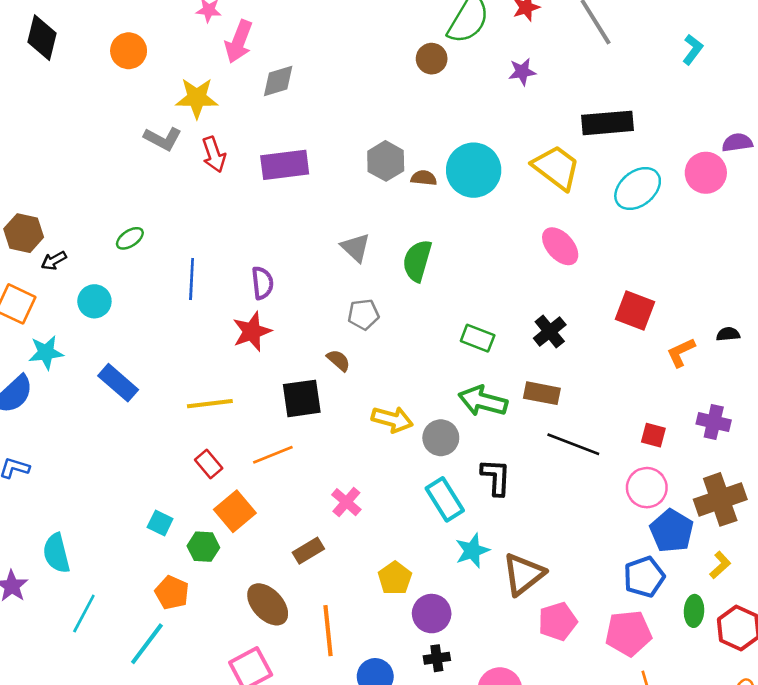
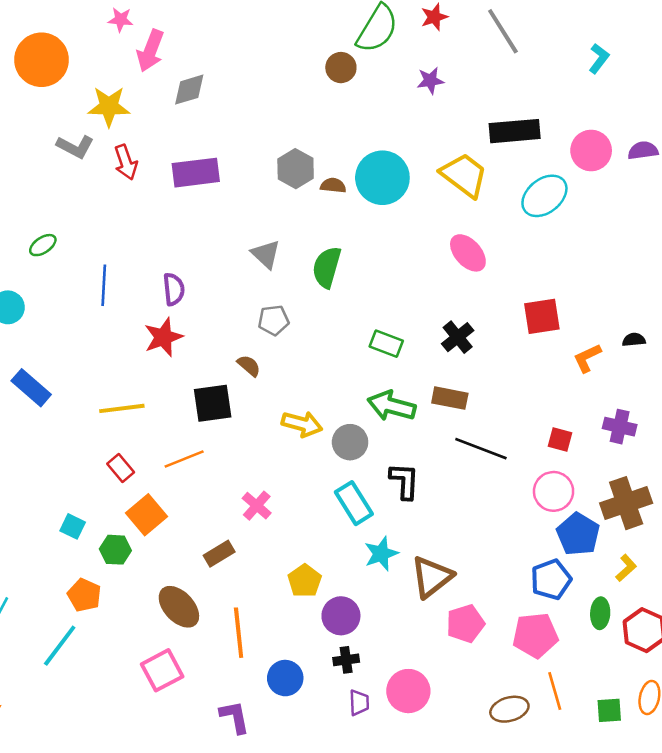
orange circle: (129, 51) -> (42, 60), size x1.5
pink circle: (706, 173) -> (591, 150), moved
red square: (635, 311) -> (542, 316), turned -30

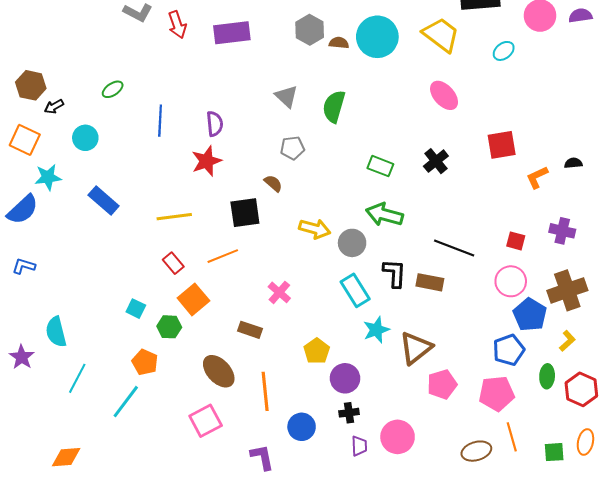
cyan ellipse: (544, 196) -> (504, 51), size x0.6
brown rectangle: (450, 398) -> (430, 282), moved
brown rectangle: (219, 554) -> (250, 330), turned 50

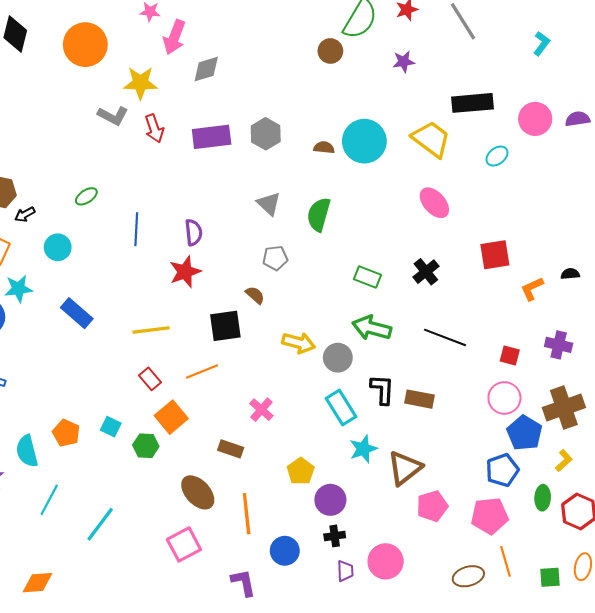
gray hexagon: (310, 30) -> (266, 134), moved
black line: (454, 248) -> (445, 337), moved
orange pentagon: (145, 362) -> (66, 433), moved

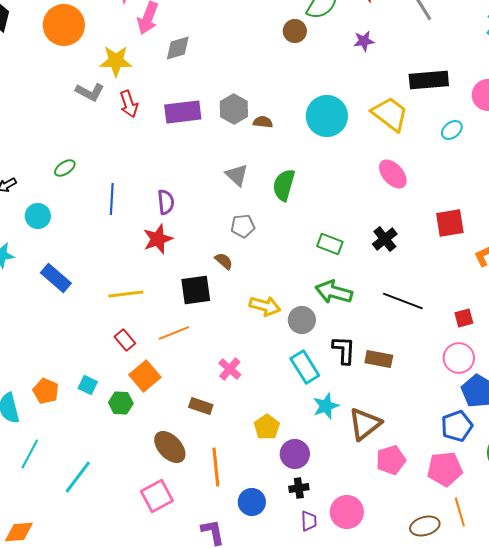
brown semicircle: (324, 148) -> (263, 122), moved
red square: (510, 356) -> (464, 318), turned -30

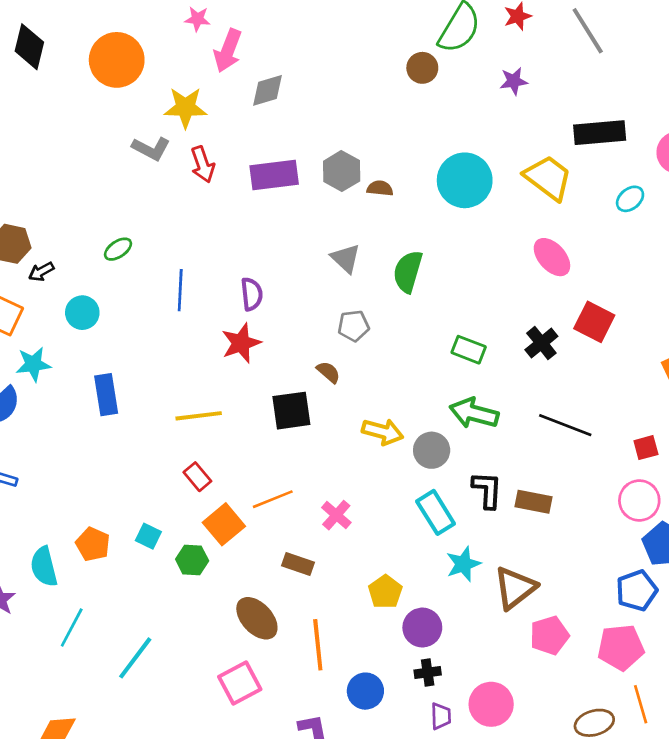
red square: (450, 223) -> (594, 322), moved, turned 36
blue rectangle: (56, 278) -> (106, 395), turned 40
orange line: (174, 333) -> (273, 499), moved

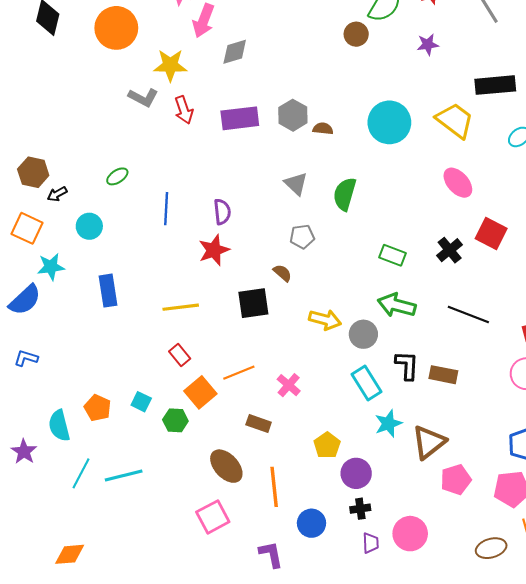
cyan line: (135, 658) -> (124, 475), moved, turned 39

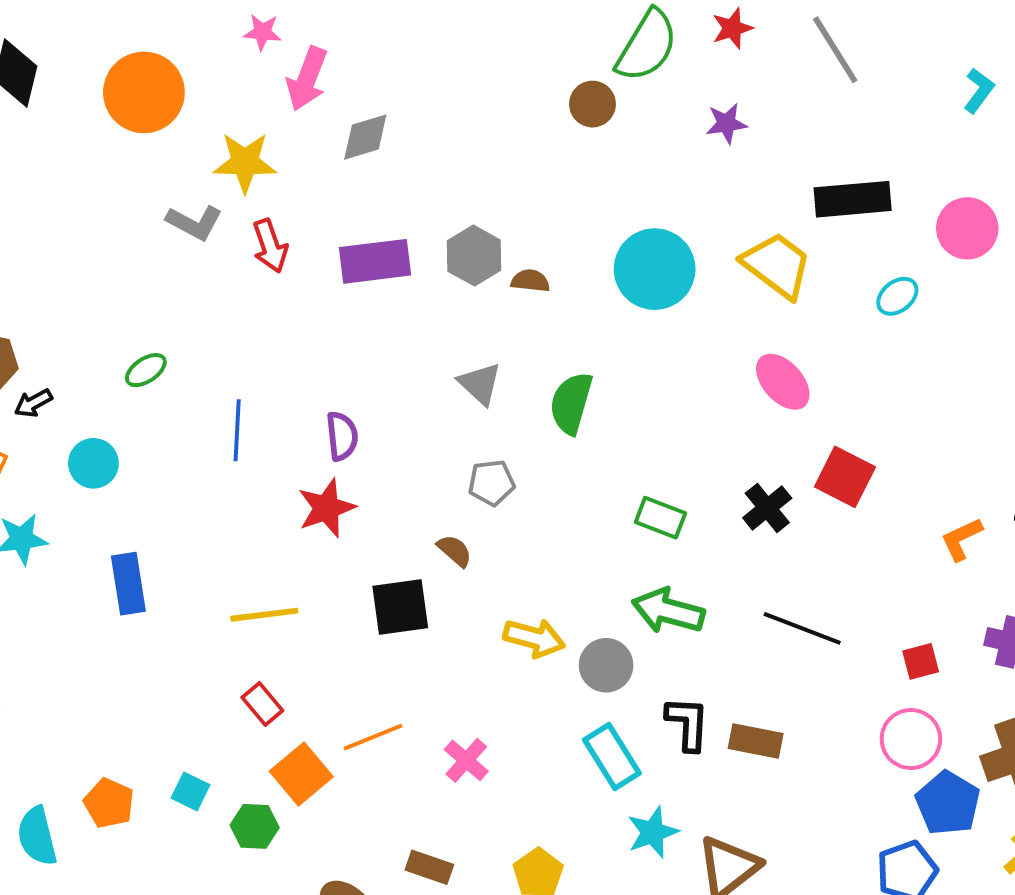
brown rectangle: (259, 424) -> (429, 867), moved

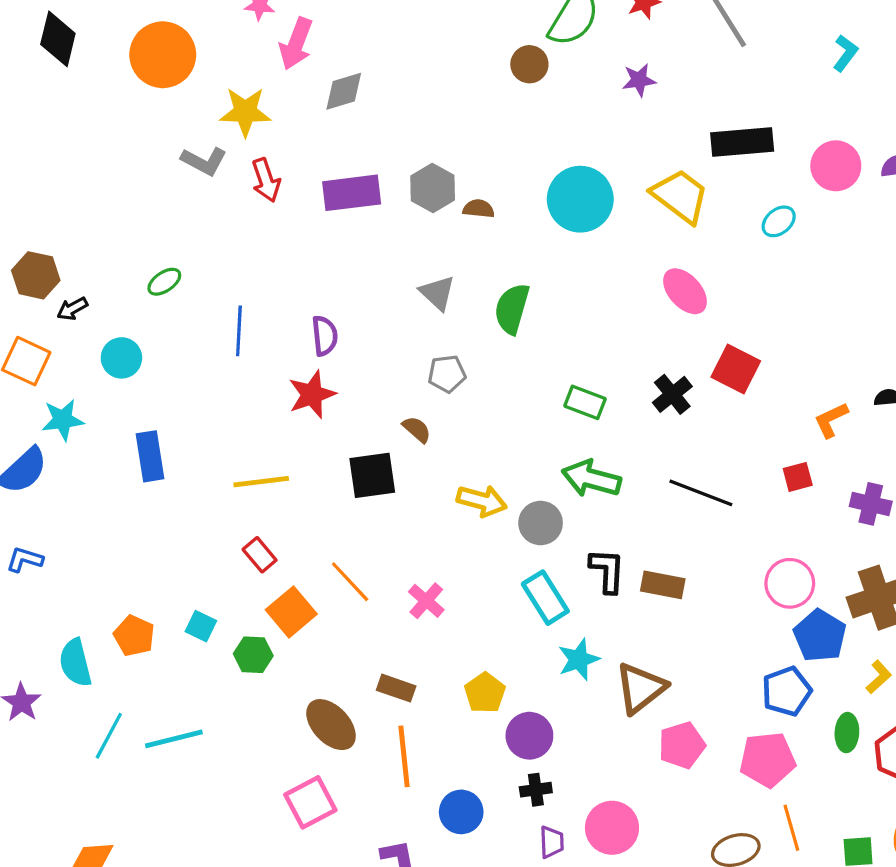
red square: (921, 661) -> (798, 477), moved
orange line: (373, 737) -> (350, 582), turned 69

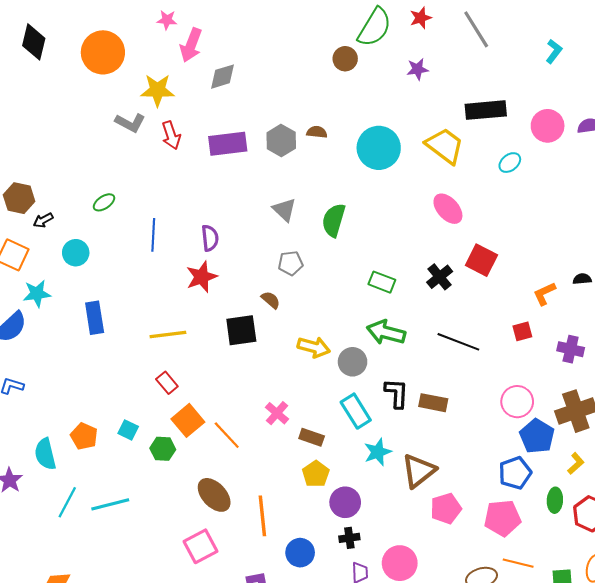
brown semicircle: (479, 209) -> (317, 132), moved
orange line: (350, 582) -> (227, 435), moved
brown rectangle: (396, 688) -> (312, 437), moved
orange line: (791, 828) -> (518, 563), turned -60

